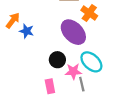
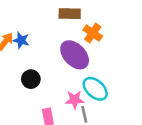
blue star: (27, 31) -> (21, 40), moved
black circle: (57, 60) -> (31, 79), moved

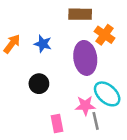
blue star: (21, 40) -> (43, 44), moved
purple ellipse: (75, 55) -> (85, 58), turned 36

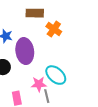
purple ellipse: (85, 58) -> (25, 51), moved

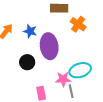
cyan ellipse: (56, 75) -> (80, 70), turned -60

